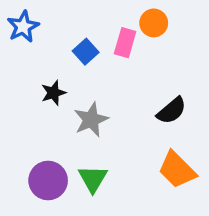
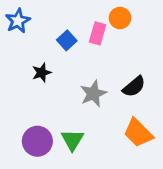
gray star: (91, 120) -> (93, 94), moved

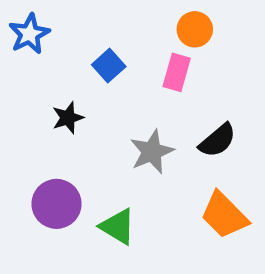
pink rectangle: (98, 33) -> (177, 72), moved
green triangle: (72, 140) -> (118, 227), turned -30
purple circle: (37, 141) -> (57, 204), moved

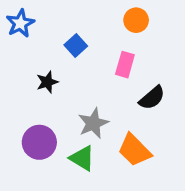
pink rectangle: (177, 72) -> (125, 65), moved
gray star: (152, 152) -> (93, 123), moved
orange trapezoid: (224, 215) -> (134, 150), moved

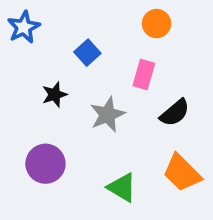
gray star: (93, 123) -> (107, 115), moved
orange trapezoid: (134, 150) -> (182, 173), moved
green triangle: (82, 158) -> (122, 187), moved

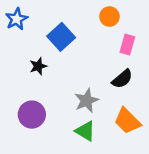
blue square: (87, 53) -> (61, 37), size x1.5
pink rectangle: (144, 75) -> (127, 45), moved
gray star: (107, 115) -> (87, 101), moved

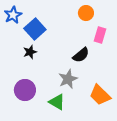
blue square: (61, 37) -> (35, 29), moved
black semicircle: (122, 79) -> (81, 55), moved
green triangle: (85, 131) -> (57, 102), moved

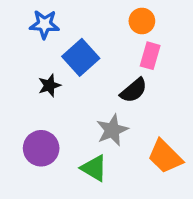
blue star: (13, 15) -> (44, 24), moved, turned 30
blue square: (35, 29) -> (81, 57), moved
pink rectangle: (100, 35) -> (150, 56), moved

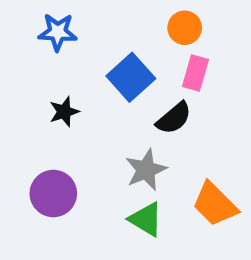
blue square: (81, 57) -> (131, 77), moved
green triangle: (94, 168) -> (146, 219), moved

